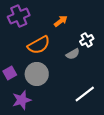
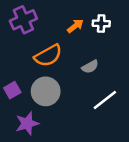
white cross: (87, 40) -> (101, 23), moved, turned 32
white line: (85, 94) -> (105, 100), moved

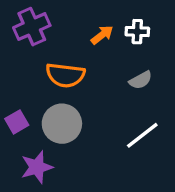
orange semicircle: (48, 56) -> (65, 75), turned 36
gray semicircle: (90, 67) -> (141, 80), moved

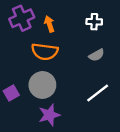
orange arrow: (102, 35) -> (49, 24), moved, turned -70
purple square: (17, 122) -> (11, 93), moved
purple star: (37, 167) -> (49, 115), moved

